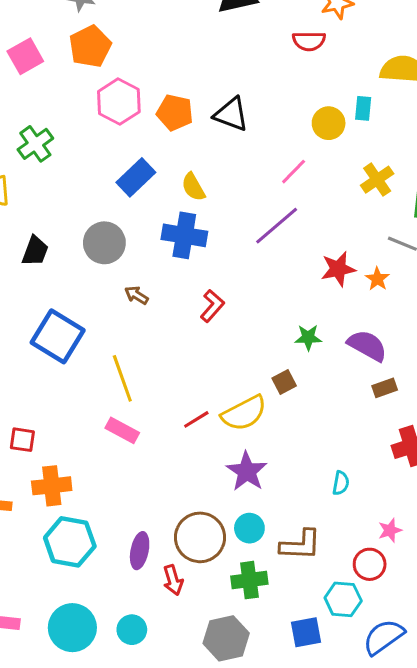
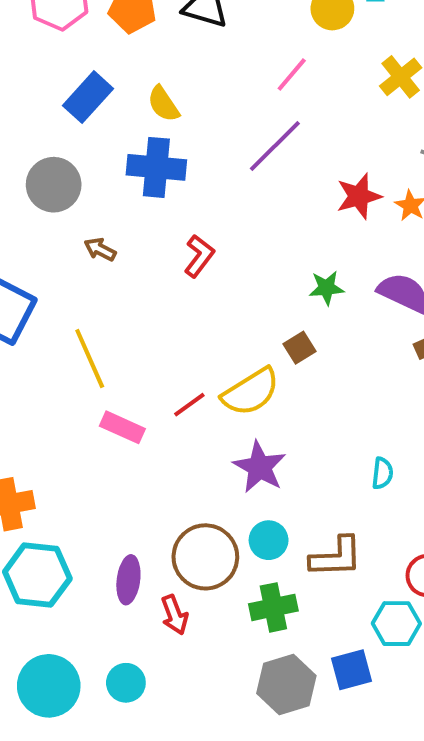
pink rectangle: (122, 430) -> (122, 427), moved
gray hexagon: (226, 638) -> (286, 685), moved

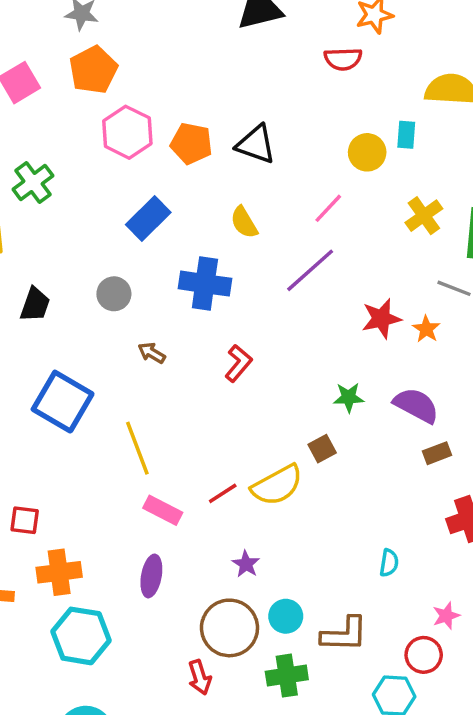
yellow semicircle: (163, 104) -> (244, 222), moved
gray circle: (54, 185) -> (114, 294), size x0.7
purple star: (260, 467) -> (246, 564), moved, size x0.6
purple ellipse: (128, 580) -> (151, 576), moved

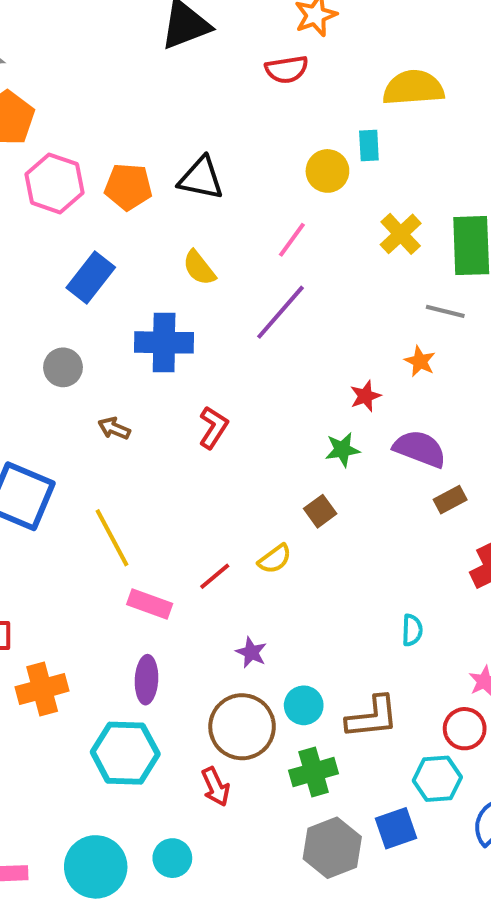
red star: (381, 319) -> (365, 396), moved, size x0.7
yellow semicircle: (277, 485) -> (275, 559), size x0.6
cyan hexagon: (81, 636) -> (125, 753), moved

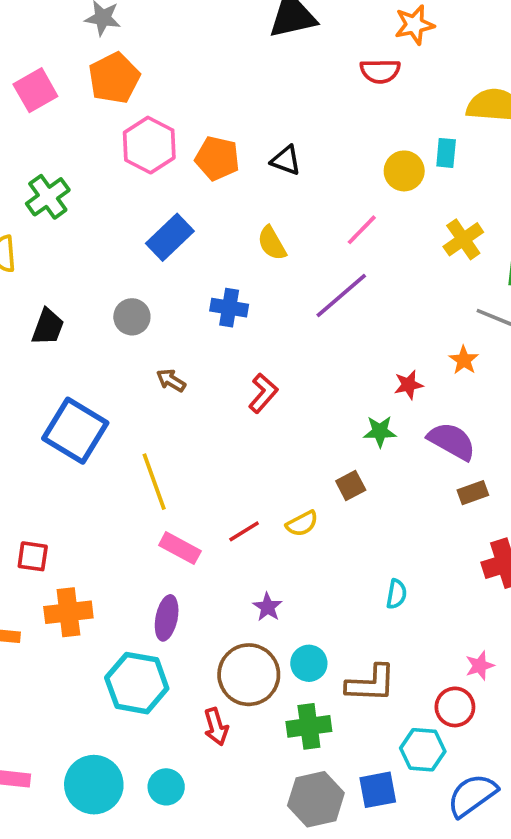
black triangle: (201, 178) -> (286, 160), size x0.7
blue cross: (164, 342) -> (229, 308), size x0.7
cyan semicircle: (412, 630) -> (396, 594), moved

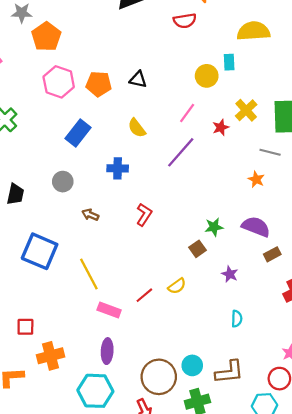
orange pentagon: (114, 78) -> (46, 37), moved
red star: (409, 385) -> (221, 127), moved
brown square: (351, 485) -> (198, 249), moved
purple star: (268, 607) -> (230, 274), moved

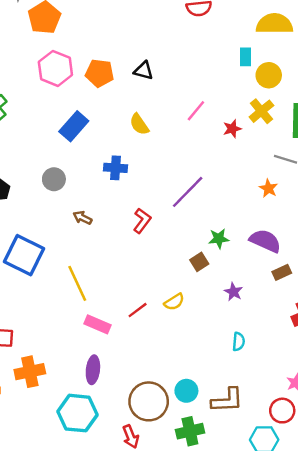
yellow circle: (207, 76) -> (269, 75), moved
purple line: (181, 152) -> (188, 192), moved

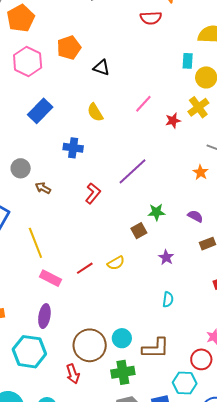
orange pentagon: (100, 73) -> (69, 48), moved, turned -30
gray circle: (54, 179) -> (21, 168), moved
purple semicircle: (265, 241) -> (195, 216), size x0.6

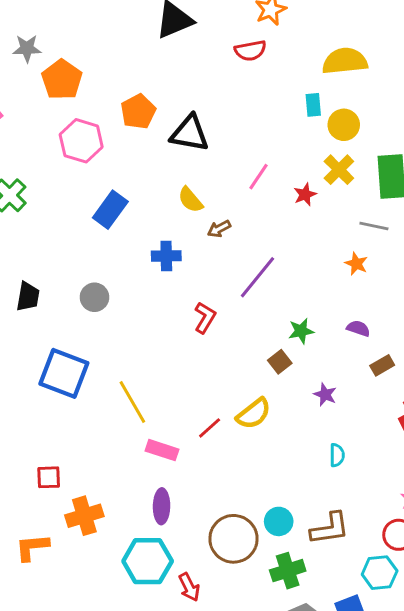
black triangle: (101, 68) -> (190, 133), size x1.6
brown arrow: (43, 188) -> (219, 229), moved, turned -49
yellow semicircle: (116, 263) -> (254, 414), size x1.4
red arrow: (73, 374) -> (189, 587), moved

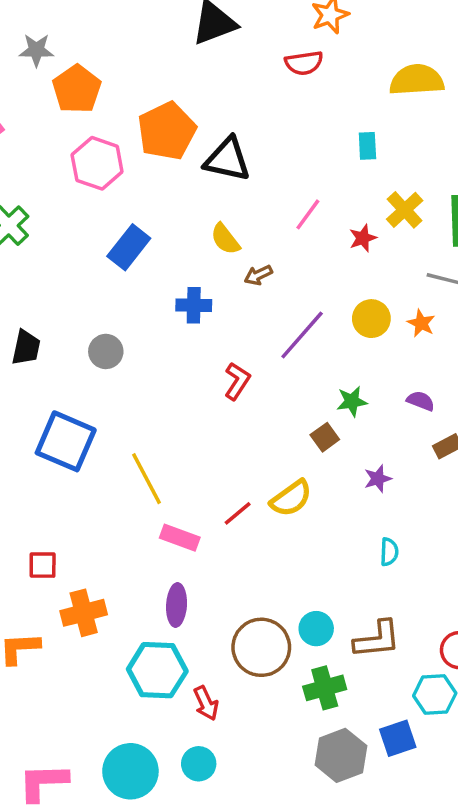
cyan rectangle: (313, 105) -> (367, 146), moved
orange pentagon: (138, 112) -> (167, 131), size x1.4
yellow circle: (344, 125) -> (371, 319), moved
purple star: (325, 395) -> (378, 479), turned 30

